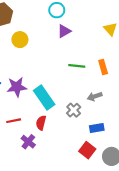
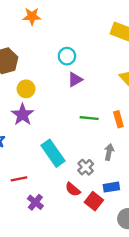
purple star: (17, 87) -> (23, 115), moved, turned -30
gray arrow: (95, 96) -> (109, 152), turned 120
red semicircle: (41, 123) -> (73, 189), moved, turned -64
red square: (87, 150) -> (94, 201), moved

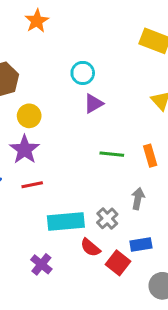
orange star: (32, 16) -> (37, 21), turned -30
cyan rectangle: (53, 153) -> (66, 221), moved, turned -60
red line: (19, 179) -> (32, 185), moved

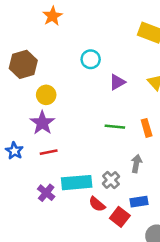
purple triangle: (93, 104) -> (117, 82), moved
purple cross: (41, 264) -> (46, 193), moved

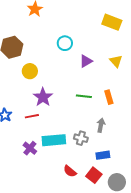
purple star: (42, 123) -> (43, 97), moved
gray cross: (111, 180) -> (81, 138), turned -32
red semicircle: (97, 204) -> (70, 171), moved
red square: (120, 217) -> (94, 175), moved

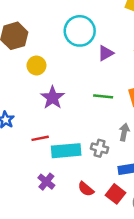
cyan circle: (65, 43) -> (80, 31), size x1.6
red line: (32, 116) -> (40, 138), moved
purple cross: (30, 148) -> (46, 182), moved

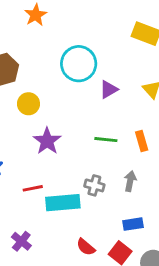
gray cross: (99, 148) -> (94, 185), moved
purple cross: (46, 182) -> (21, 241), moved

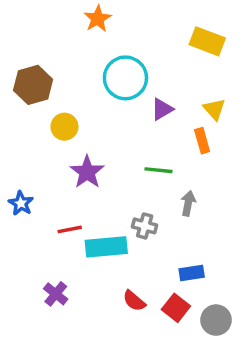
orange star: (36, 15) -> (98, 19), moved
orange rectangle: (142, 141) -> (202, 141), moved
gray arrow: (130, 181) -> (188, 203), moved

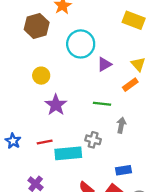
brown hexagon: (33, 85) -> (37, 26), moved
orange rectangle: (202, 141) -> (130, 85), turned 70
blue star: (21, 203) -> (13, 141), moved

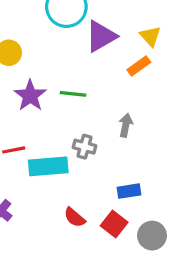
purple triangle: (104, 64) -> (101, 36), size x1.5
green line: (102, 104) -> (73, 94), moved

